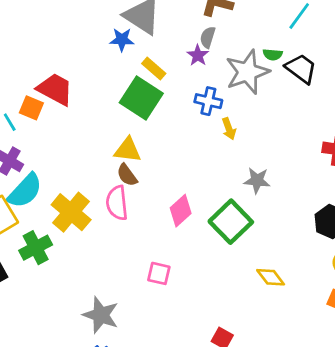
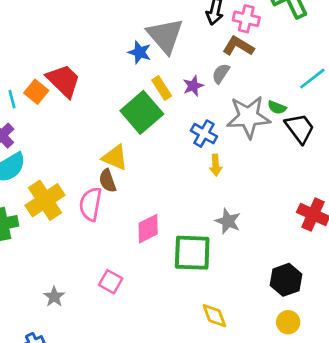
purple star: (198, 55) -> (193, 86), moved
green square: (231, 222) -> (192, 253), turned 30
gray star: (101, 315) -> (54, 297), moved, size x0.6

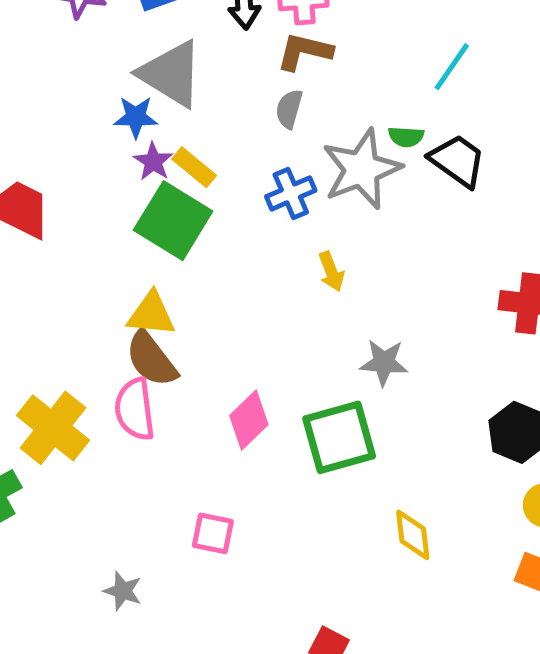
purple star: (193, 86) -> (153, 162), moved
blue cross: (204, 134) -> (291, 193), moved, turned -35
brown semicircle: (108, 181) -> (151, 359), size x1.4
yellow diamond: (214, 316) -> (413, 535), turned 32

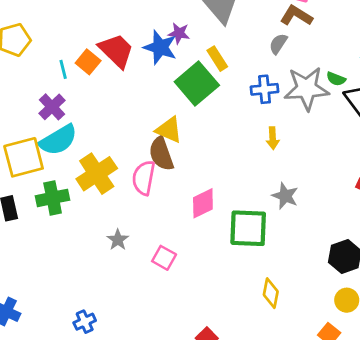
blue star: (136, 117) -> (160, 47), moved, size x1.4
purple star: (153, 162) -> (179, 33), moved, turned 30
gray star: (123, 591) -> (118, 240), moved

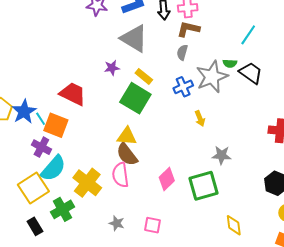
blue star: (160, 47) -> (24, 112), moved, turned -30
orange square: (88, 62) -> (56, 125), moved, size x1.4

